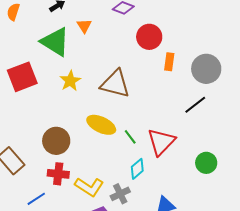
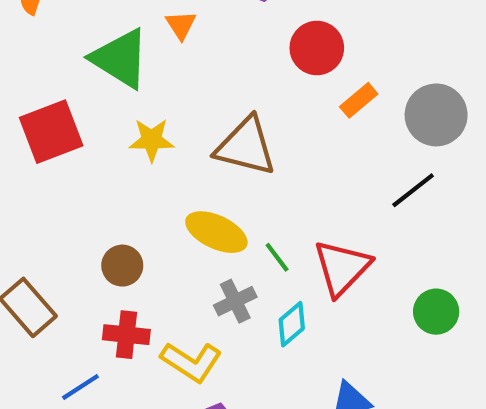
orange rectangle: (169, 62) -> (359, 100), turned 42
yellow star: (70, 81) -> (152, 140), turned 30
brown circle: (56, 141) -> (122, 266), size x0.7
gray cross: (120, 194) -> (235, 301), moved

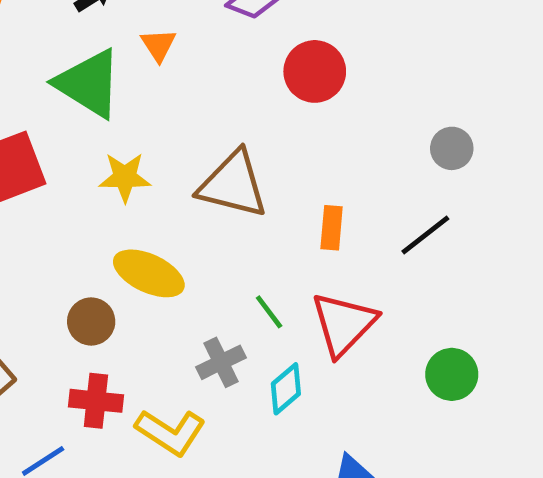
orange rectangle: (359, 100) -> (332, 228), moved, turned -45
gray circle: (436, 115) -> (452, 148), size x0.6
yellow ellipse: (216, 232) -> (149, 273), moved

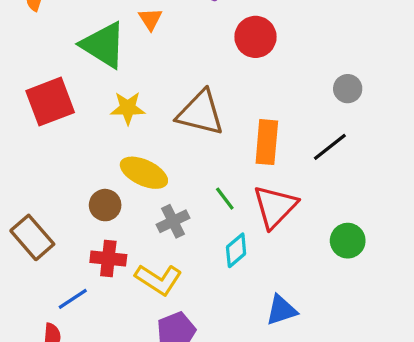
orange rectangle: (332, 228) -> (267, 142), size x1.5
gray cross: (221, 362) -> (173, 221), moved

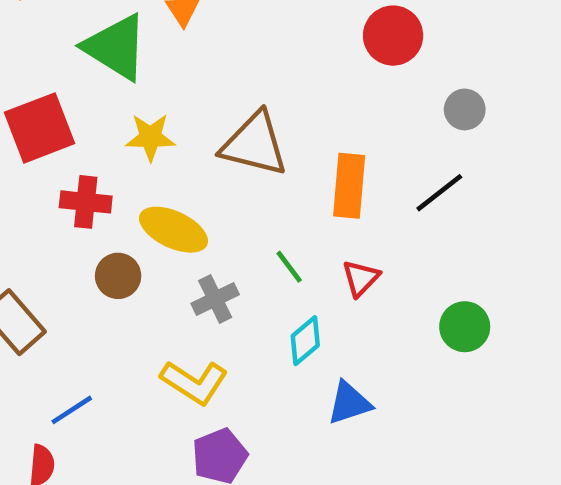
red circle: (255, 37) -> (393, 36), moved
red triangle: (275, 207) -> (361, 278), size x0.6
red cross: (108, 258) -> (86, 202), moved
blue triangle: (281, 310) -> (349, 403), moved

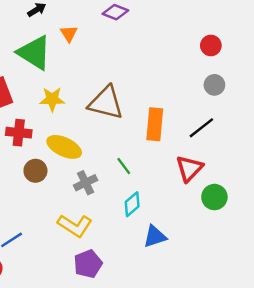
red circle: (393, 36) -> (211, 45), moved, size x0.7
red triangle: (361, 278) -> (189, 168), moved, size x1.4

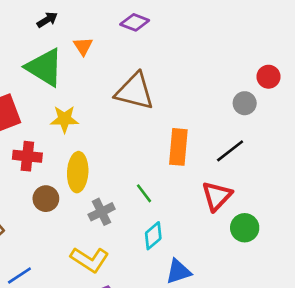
red circle: (211, 45) -> (268, 77), moved
brown triangle: (106, 103) -> (135, 91), moved
yellow ellipse: (64, 147) -> (78, 172), turned 68

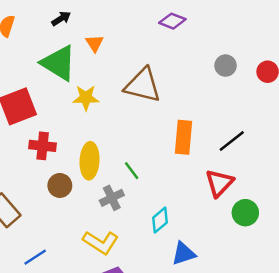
purple diamond: (135, 22) -> (172, 21), moved
gray circle: (245, 103) -> (226, 66), moved
yellow star: (64, 119) -> (86, 98), moved
green line: (144, 193) -> (132, 171), moved

